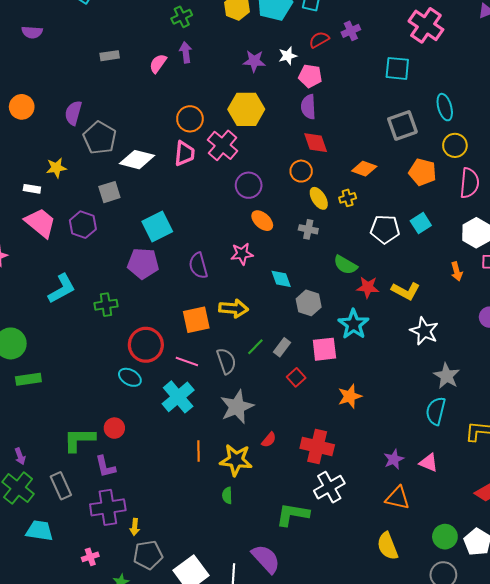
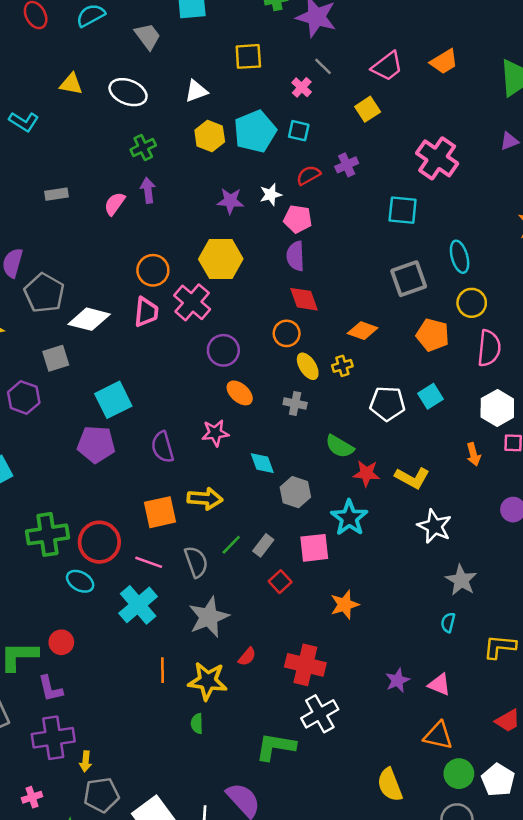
green cross: (106, 305) -> (47, 534), moved, size x1.5
cyan semicircle: (436, 411) -> (448, 622), size x0.6
orange triangle: (398, 498) -> (438, 736), moved

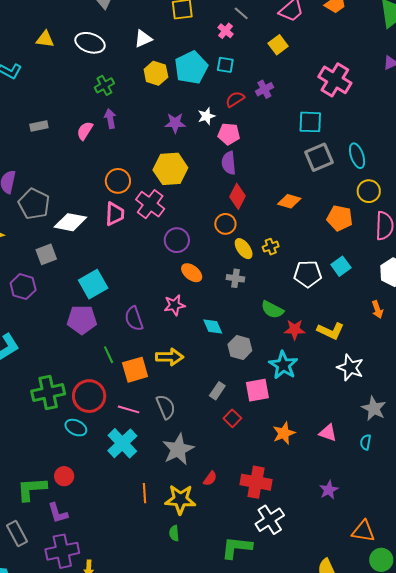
gray square: (409, 279) -> (319, 157), moved
red diamond: (304, 299) -> (237, 196), turned 50
orange diamond: (363, 331) -> (289, 201), moved
green line: (231, 545) -> (109, 355), moved, turned -66
pink triangle: (439, 684) -> (328, 433), moved

